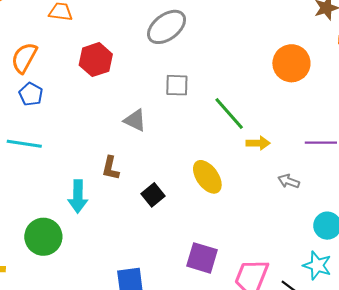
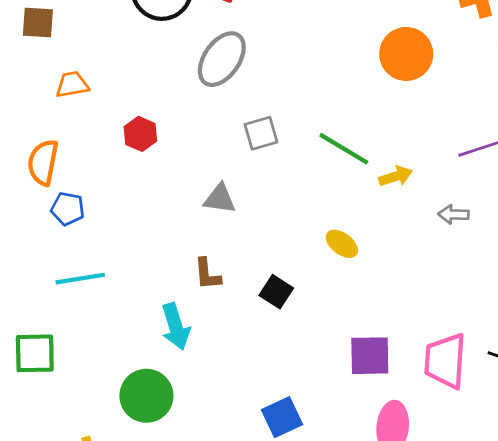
red hexagon: (96, 60) -> (140, 134), size x0.7
yellow ellipse: (207, 177) -> (342, 244), size x0.7

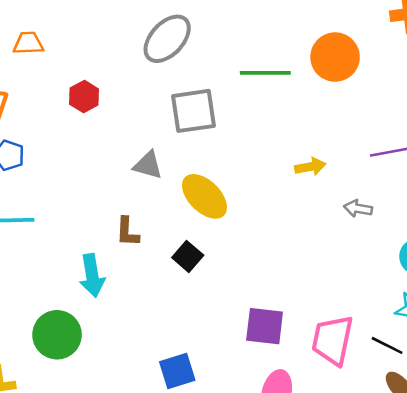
gray square: (261, 133) -> (193, 111), size x1.5
green line: (344, 149) -> (265, 73), moved, turned -39
yellow ellipse: (342, 244) -> (204, 196), moved, size x1.6

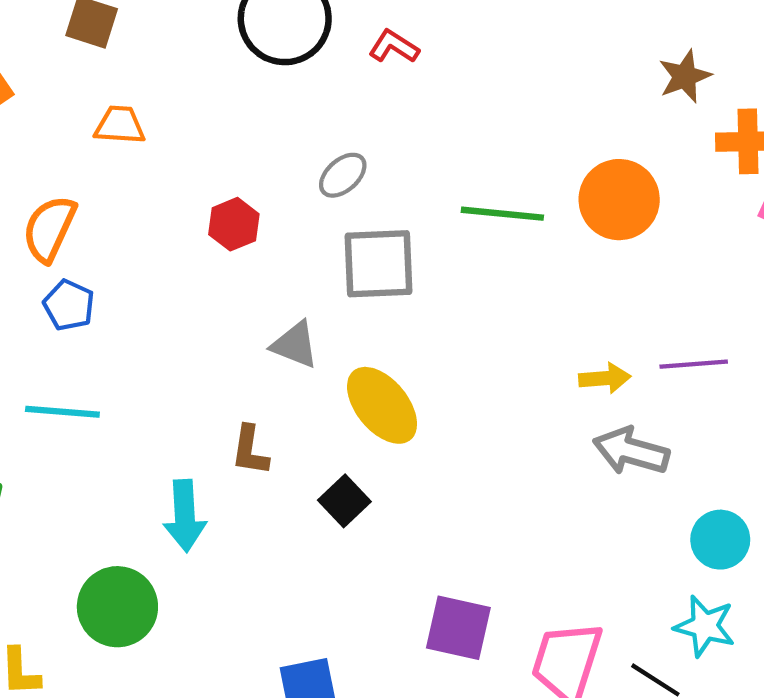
gray ellipse: (167, 39) -> (343, 175), moved, size x0.6
red hexagon: (84, 97) -> (234, 224), moved
yellow arrow: (310, 167) -> (605, 378), moved
gray arrow: (358, 208) -> (631, 451), size x1.6

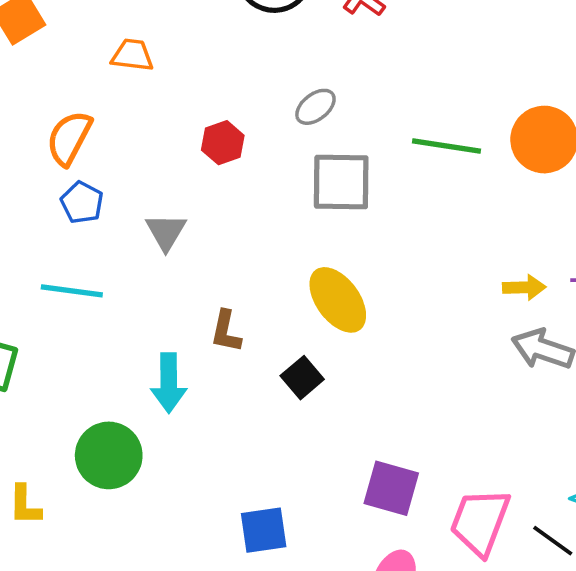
gray triangle: (295, 345) -> (166, 232), moved, turned 36

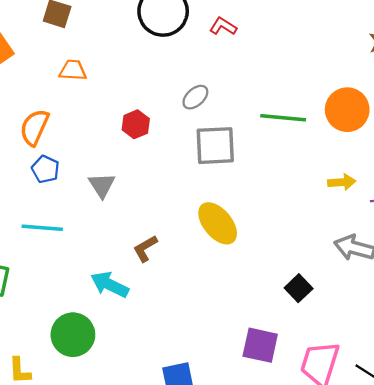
yellow arrow: (524, 287) -> (342, 182), moved
brown L-shape: (226, 331) -> (145, 248), turned 52
black square: (302, 378) -> (299, 288), moved
cyan arrow: (169, 383) -> (110, 285), turned 120

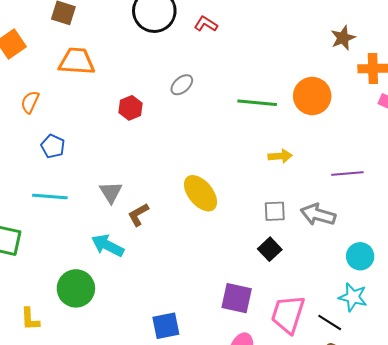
orange trapezoid: (73, 70) -> (77, 61), size x1.5
orange semicircle: (34, 127) -> (30, 102), moved, size x0.7
gray square: (215, 146) -> (275, 211), moved, size x0.6
yellow arrow: (342, 182) -> (280, 156), moved
gray triangle: (102, 185) -> (111, 192), moved

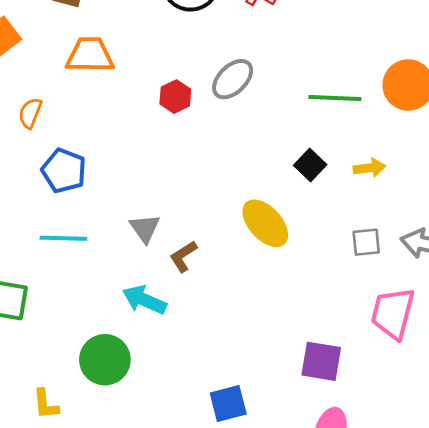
gray ellipse: (182, 85) -> (233, 79), size x1.4
red hexagon: (131, 108) -> (175, 97), moved
blue pentagon: (53, 146) -> (64, 171), size x1.4
black square: (270, 249) -> (310, 165), moved
pink trapezoid: (288, 314) -> (393, 313), moved

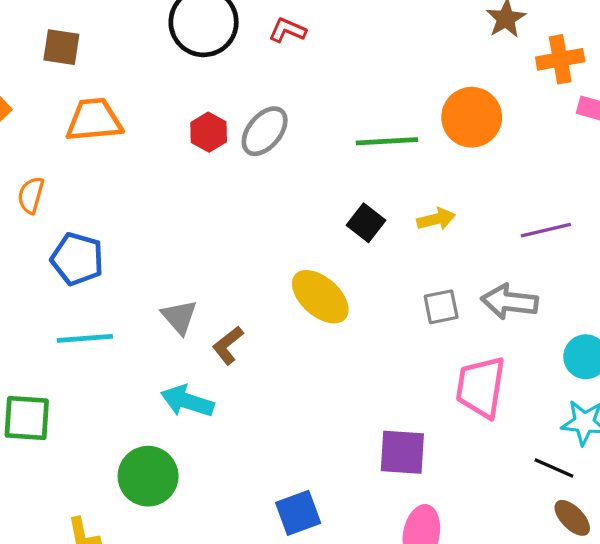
red hexagon: (175, 97) -> (209, 132), moved

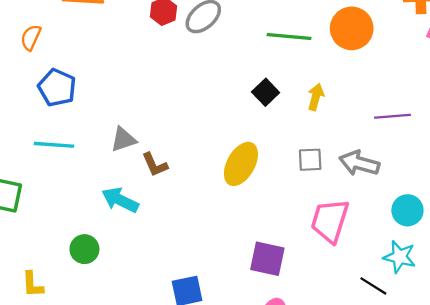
yellow arrow: (436, 219) -> (316, 97), turned -70
yellow ellipse: (320, 297) -> (241, 164), moved, turned 69
gray triangle: (179, 317) -> (123, 139), turned 44
brown L-shape: (228, 345) -> (155, 165), turned -84
green circle: (148, 476) -> (84, 249), size x0.7

